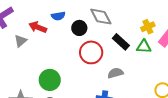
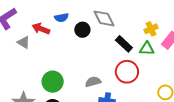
gray triangle: (21, 41) -> (24, 42), turned -48
red circle: (91, 52) -> (127, 72), moved
gray semicircle: (115, 73) -> (93, 82), moved

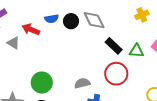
yellow cross: (151, 29) -> (142, 15), moved
black circle: (82, 30) -> (71, 21), moved

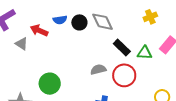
gray semicircle: (82, 83) -> (98, 70), moved

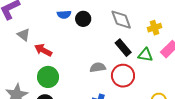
yellow cross: (150, 17) -> (155, 28), moved
gray diamond: (103, 22) -> (121, 20), moved
red arrow: (39, 30) -> (43, 50), moved

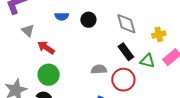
blue semicircle: (64, 14) -> (62, 16), moved

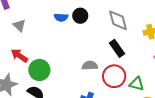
blue semicircle: (62, 16) -> (61, 17), moved
red arrow: (46, 48) -> (19, 56), moved
green triangle: (147, 61) -> (137, 84), moved

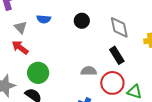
blue semicircle: (61, 17) -> (44, 19), moved
red arrow: (19, 56) -> (20, 47), moved

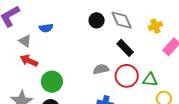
black circle: (82, 21) -> (97, 20), moved

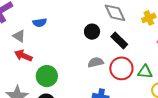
black circle: (97, 20) -> (92, 32), moved

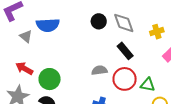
blue semicircle: (40, 23) -> (48, 25), size x1.6
black circle: (92, 32) -> (99, 21), moved
red arrow: (23, 56) -> (24, 68), moved

